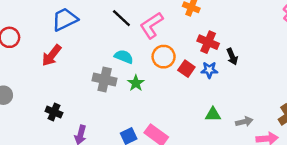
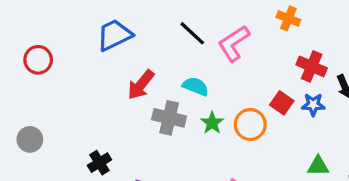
red arrow: (52, 55) -> (141, 85), moved
orange circle: (164, 57) -> (250, 124), moved
black cross: (54, 112) -> (99, 163), turned 35

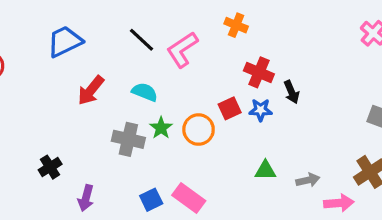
red square: (282, 103) -> (230, 108), turned 30
gray cross: (169, 118) -> (128, 139), moved

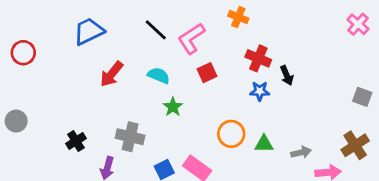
red square: (230, 108) -> (207, 73), moved
orange circle: (199, 130) -> (231, 134), moved
gray cross: (128, 139) -> (130, 137), moved

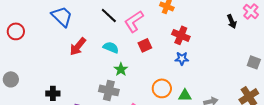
blue trapezoid: (89, 31) -> (62, 16), turned 70
black arrow: (287, 75) -> (232, 21), moved
gray cross: (130, 137) -> (109, 90), moved
black cross: (76, 141) -> (53, 93), turned 32

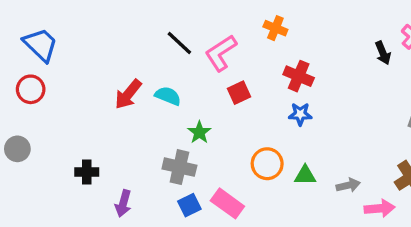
blue trapezoid: (62, 16) -> (41, 45), moved
red circle: (16, 31) -> (31, 89), moved
cyan semicircle: (111, 47) -> (168, 96), moved

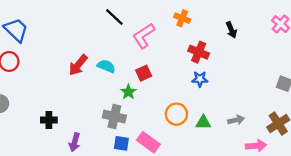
black line: (179, 43) -> (114, 17), moved
black arrow: (383, 53) -> (231, 30), moved
red square: (239, 93) -> (144, 73), moved
gray arrow: (348, 185) -> (236, 120), moved
blue square: (189, 205) -> (121, 143), turned 35

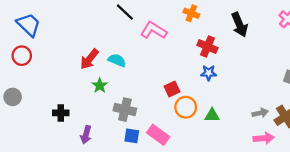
black arrow: (231, 30) -> (240, 25), size x1.5
pink L-shape: (144, 36) -> (154, 30), turned 65
red square: (144, 73) -> (172, 89), moved
green star: (128, 92) -> (100, 85), moved
gray arrow: (236, 120) -> (260, 113), moved

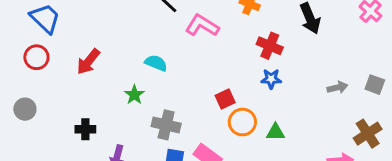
red arrow: (89, 59) -> (88, 62), moved
gray arrow: (260, 113) -> (337, 87), moved

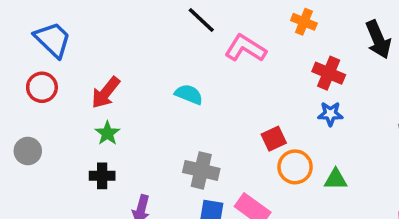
green star: (134, 95) -> (107, 133), moved

